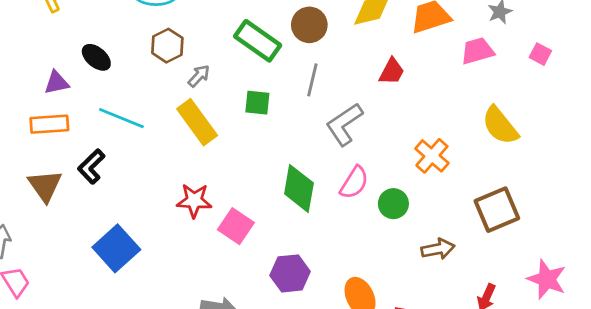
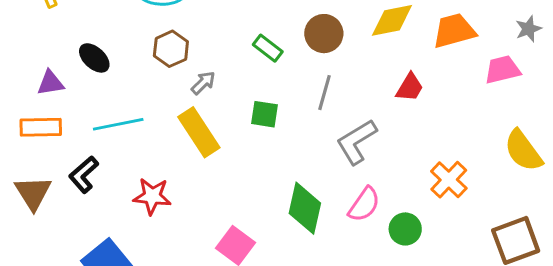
green rectangle: (258, 41) -> (268, 48), size x0.6
cyan line: (121, 118) -> (118, 124), turned -36
red star: (194, 201) -> (152, 196), moved

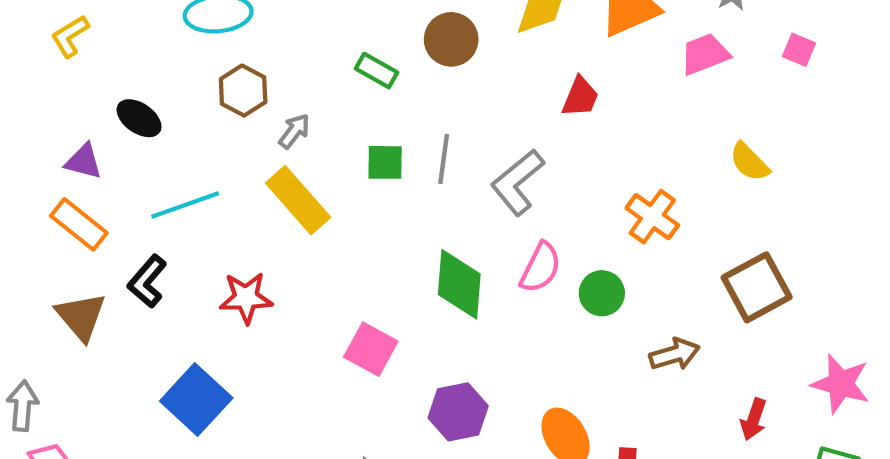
purple triangle: (51, 83) -> (84, 161), turned 32
gray line: (324, 93) -> (444, 159), moved
orange rectangle: (41, 127) -> (79, 224), turned 48
yellow semicircle: (523, 151) -> (749, 162), size x0.7

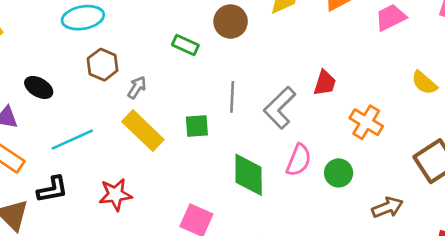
red trapezoid: (580, 97) -> (325, 83), moved
green square: (385, 162) -> (197, 126), moved
black L-shape: (147, 281) -> (52, 189), turned -136

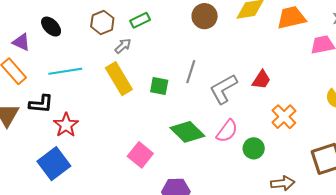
green rectangle: (185, 45) -> (140, 20), moved, turned -66
green diamond: (249, 175) -> (187, 132), turned -60
red star: (115, 195) -> (66, 125), moved, turned 30

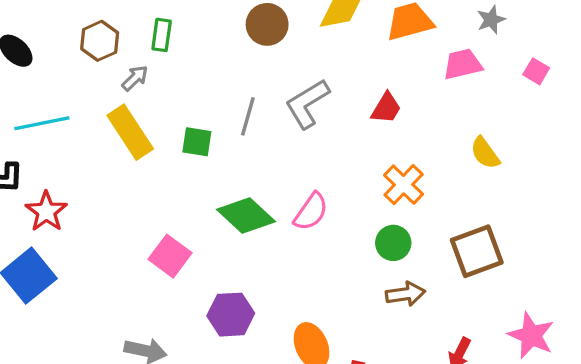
green rectangle: (140, 20) -> (162, 35), turned -54
red trapezoid: (261, 80) -> (386, 108), moved
gray L-shape: (223, 89) -> (307, 104), moved
green circle: (254, 148) -> (393, 243), moved

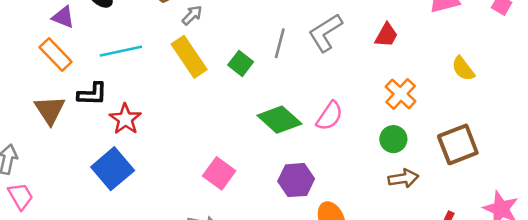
green square: (197, 142) -> (241, 63), turned 30
pink square: (170, 256) -> (219, 173), moved
purple hexagon: (231, 315) -> (296, 180), moved

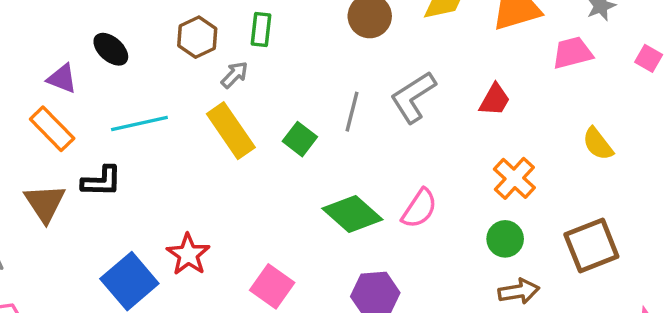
red star: (125, 119) -> (188, 254), moved

